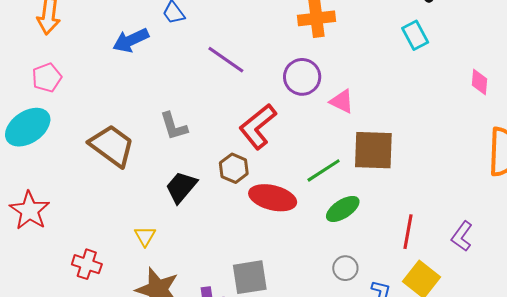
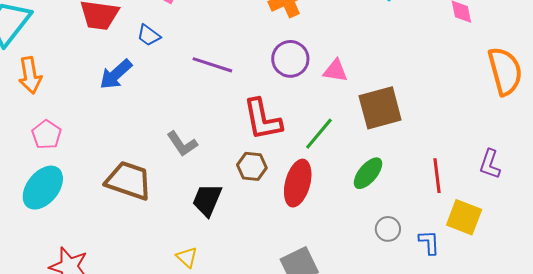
red L-shape: (258, 126) -> (262, 119), turned -45
green line: (324, 170) -> (319, 134), moved
red ellipse: (273, 198) -> (298, 183), turned -72

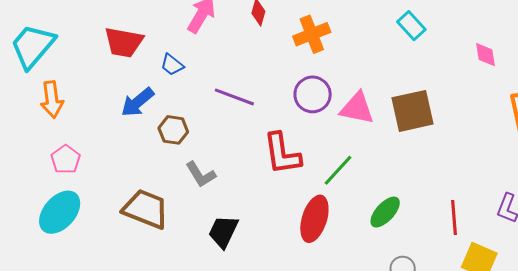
pink triangle: (335, 71) -> (357, 108), size x1.4
brown square: (380, 108) -> (413, 111), moved
brown hexagon: (252, 166) -> (173, 130), moved

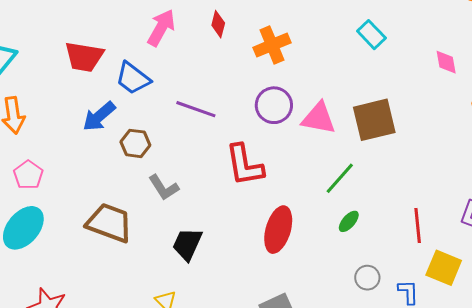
blue trapezoid: (172, 65) -> (133, 78), size x1.5
green line: (338, 170) -> (340, 178), moved
green ellipse: (385, 212) -> (349, 221), size x0.7

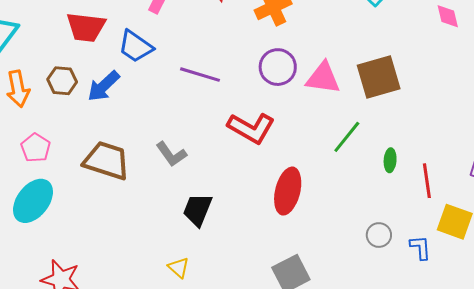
brown hexagon: (135, 143) -> (62, 81), moved
red L-shape: (245, 165) -> (251, 128), turned -48
green ellipse: (349, 221) -> (390, 160), moved, turned -35
brown trapezoid: (109, 223) -> (107, 161), moved

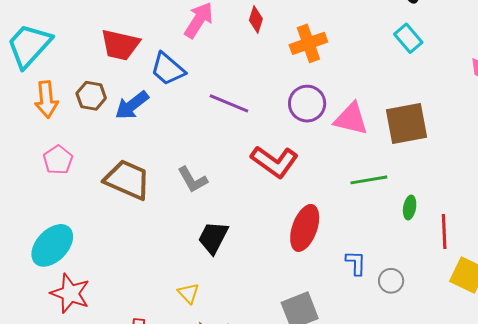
green line: (347, 137) -> (369, 180), turned 36
cyan ellipse: (33, 201) -> (52, 245), moved
blue L-shape: (420, 248) -> (356, 263), moved

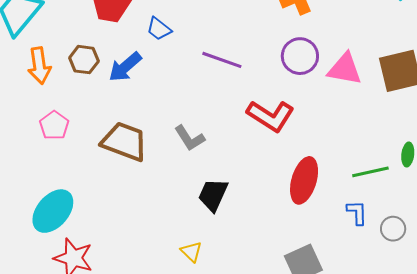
blue trapezoid: (168, 69) -> (159, 29), size x0.7
green line: (369, 180) -> (370, 172), moved

